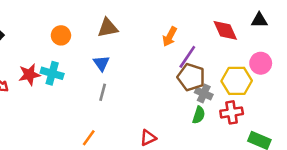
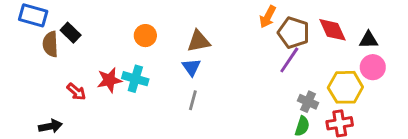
black triangle: (259, 20) -> (368, 40), moved
brown triangle: (108, 28) -> (199, 41), moved
orange arrow: (170, 37) -> (268, 17), moved
brown pentagon: (191, 77) -> (294, 33), moved

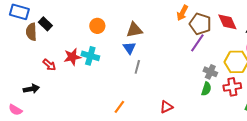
gray line: (193, 100) -> (137, 67), moved

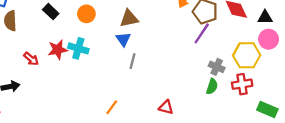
black rectangle: (45, 24) -> (51, 12), moved
red triangle: (166, 107) -> (166, 107), turned 40

